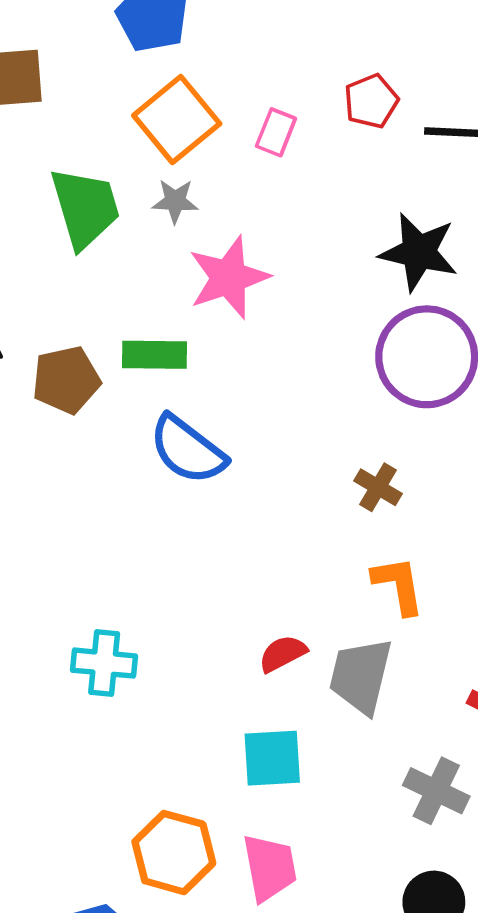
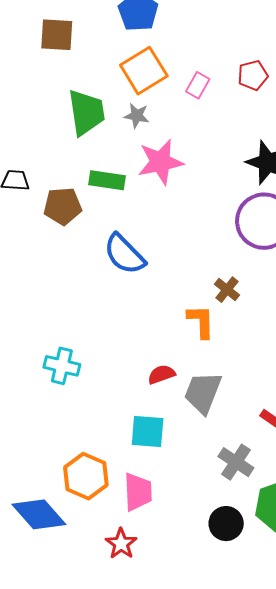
green rectangle: (155, 355) -> (107, 180), moved
orange L-shape: (398, 585) -> (201, 321), moved

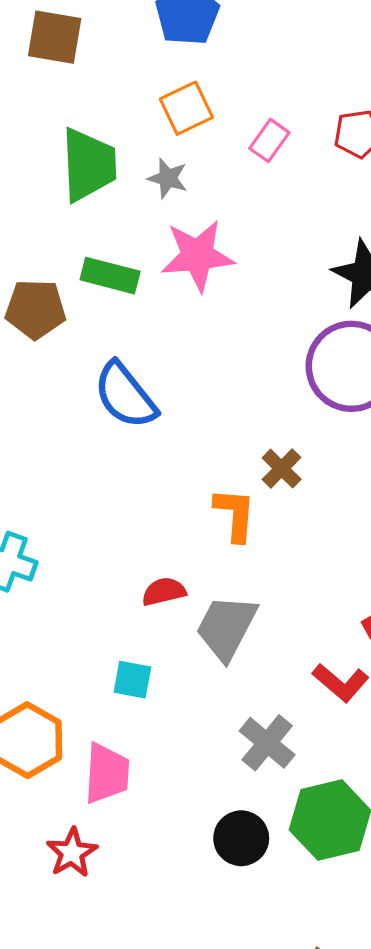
orange square: (144, 71) -> (186, 108), size x0.7
cyan square: (148, 431) -> (132, 680), size x0.7

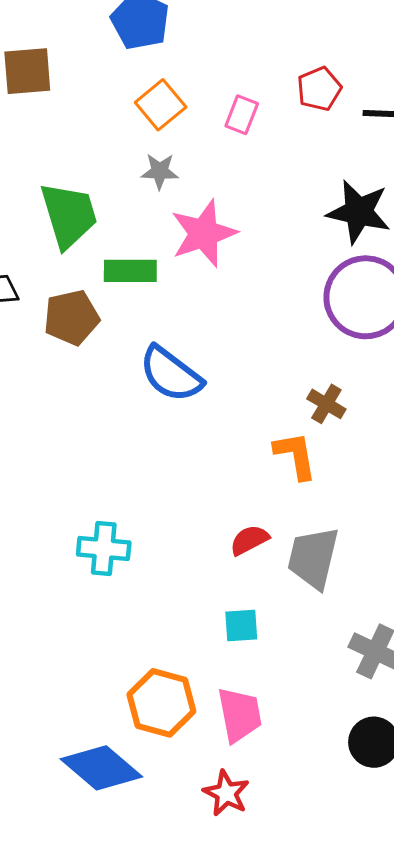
green trapezoid: (89, 165) -> (69, 215), moved

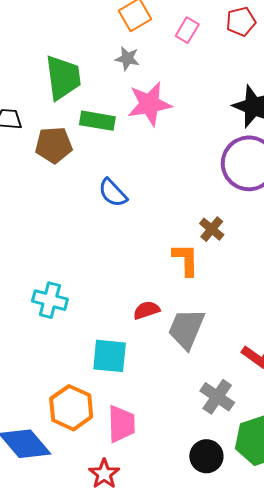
blue semicircle: (171, 374) -> (113, 193), size x0.7
cyan square: (241, 625) -> (110, 356), moved, size x1.5

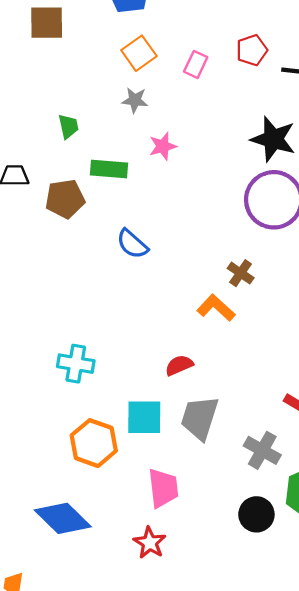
green trapezoid: (63, 77) -> (68, 126), size x0.5
pink star: (149, 104) -> (163, 146), size x0.6
orange L-shape: (186, 260) -> (216, 308), turned -42
gray trapezoid: (186, 329) -> (200, 418), moved
orange hexagon: (71, 408) -> (94, 443), moved

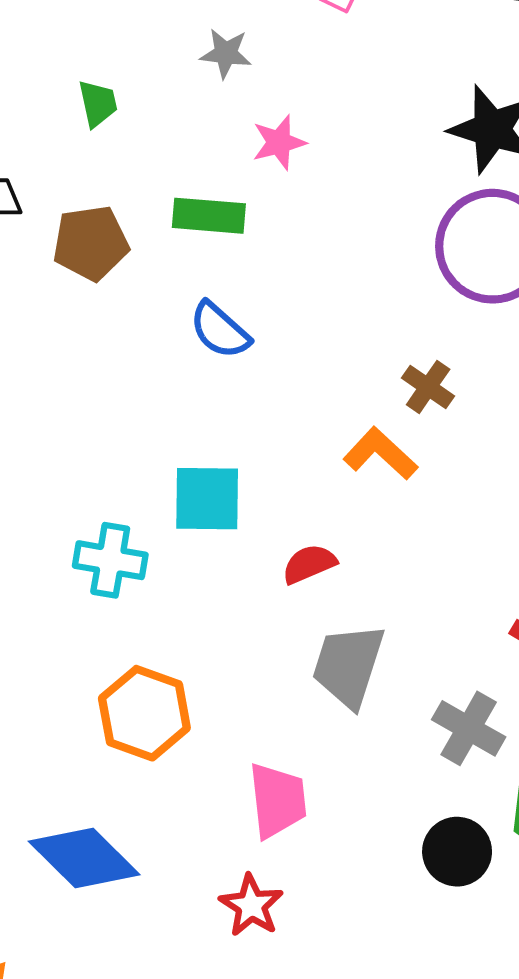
green rectangle: (109, 169) -> (209, 216), moved
cyan square: (144, 417) -> (207, 499), moved

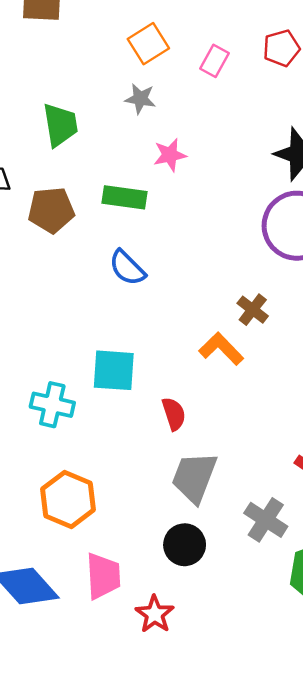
green trapezoid: (98, 103) -> (60, 125), size x1.5
red semicircle: (309, 564) -> (174, 414), turned 92
pink trapezoid: (278, 800) -> (103, 576), moved
black circle: (457, 852) -> (185, 545), moved
red star: (251, 905) -> (155, 614), moved

